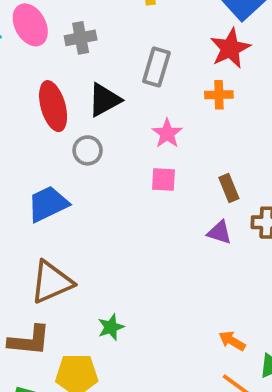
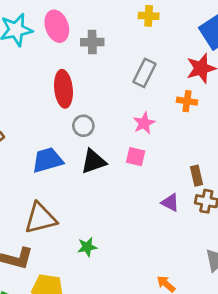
black triangle: (104, 100) -> (93, 161), moved
brown rectangle: (229, 188) -> (197, 176), moved
green star: (111, 327) -> (87, 247), moved

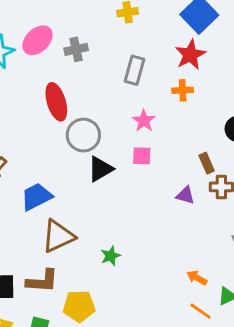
pink ellipse: (57, 26) -> (37, 40), turned 76
gray circle: (83, 126) -> (83, 135), size x1.5
blue trapezoid: (48, 160) -> (36, 197), moved

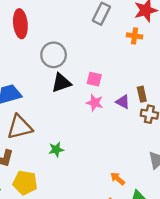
red ellipse: (56, 102) -> (20, 24), moved
pink star: (144, 121) -> (95, 103), moved, turned -30
purple triangle: (185, 195) -> (123, 102), moved

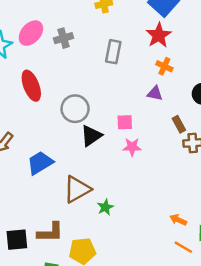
orange cross: (135, 36) -> (164, 66), moved, turned 32
purple triangle: (123, 102) -> (155, 93), moved
brown triangle: (20, 127) -> (77, 189), moved

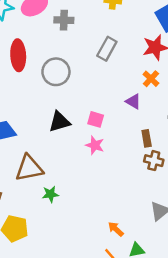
gray circle: (75, 109) -> (56, 72), moved

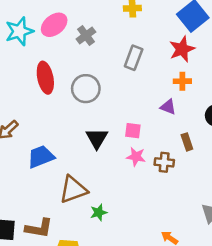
gray cross: (64, 20) -> (86, 35), turned -30
orange cross: (151, 79) -> (182, 81), turned -35
black triangle: (59, 122) -> (97, 138), turned -35
brown cross: (154, 161) -> (164, 162), moved

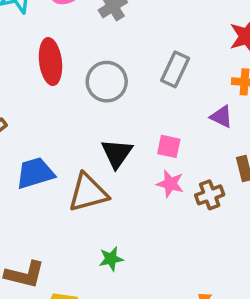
gray rectangle: (134, 58) -> (175, 69), moved
brown cross: (164, 162) -> (210, 195), turned -30
brown triangle: (73, 190) -> (88, 193), moved

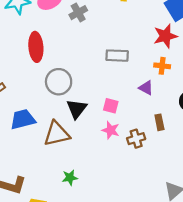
gray rectangle: (175, 69) -> (117, 56), turned 65
gray circle: (107, 82) -> (59, 82), moved

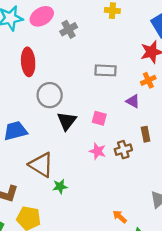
orange cross: (162, 66) -> (148, 80), turned -32
pink star: (111, 130) -> (98, 151), moved
brown triangle: (57, 134) -> (41, 165), moved, turned 44

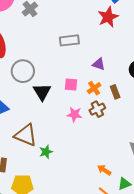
orange cross: (148, 80) -> (94, 88), moved

